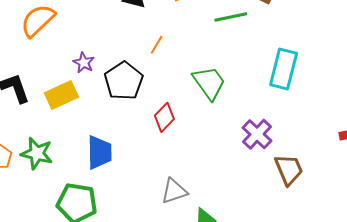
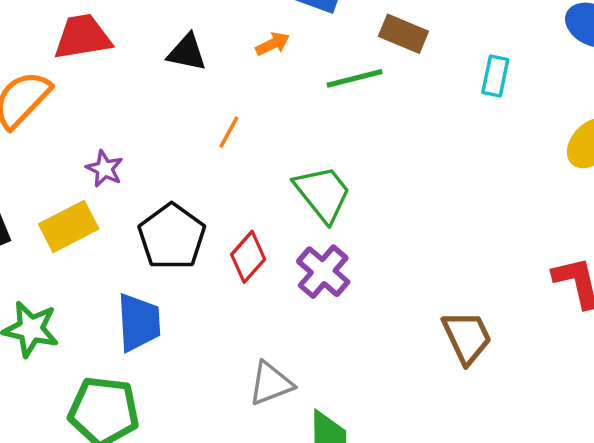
cyan rectangle: (284, 69) -> (495, 76), moved, size x0.6
black pentagon: (124, 81) -> (172, 237), moved
purple cross: (257, 134) -> (323, 272), moved

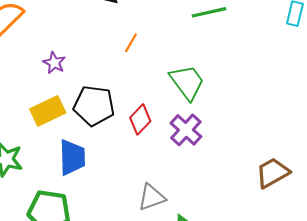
yellow rectangle: (69, 226) -> (48, 111), moved
black pentagon: (172, 237) -> (94, 106), turned -30
brown trapezoid: (467, 337) -> (273, 173), turned -96

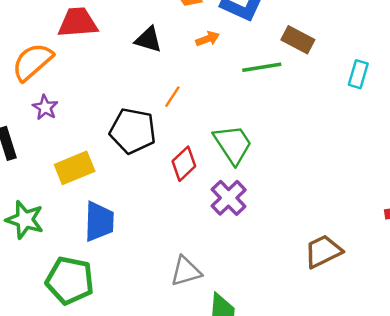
purple star: (54, 63) -> (45, 107), moved
black pentagon: (94, 106) -> (133, 131), moved
red diamond: (140, 119) -> (184, 164), moved

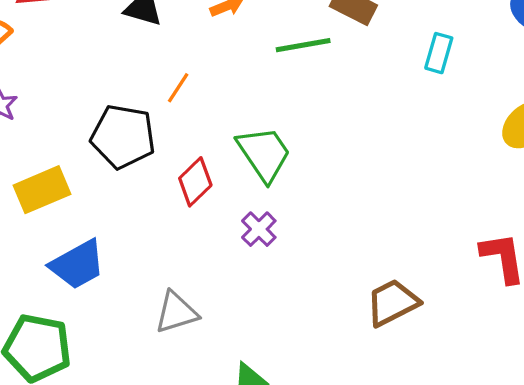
purple cross: (229, 198) -> (259, 229), size x0.7
blue trapezoid: (99, 222) -> (77, 265), turned 60
gray triangle: (186, 271) -> (176, 312), moved

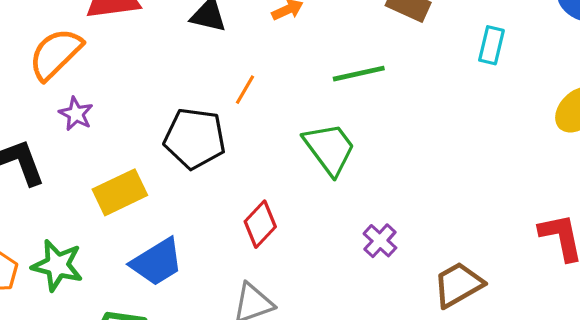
green line: (303, 45) -> (359, 74), moved
red diamond: (195, 182) -> (260, 224), moved
purple cross: (259, 229) -> (380, 241), moved

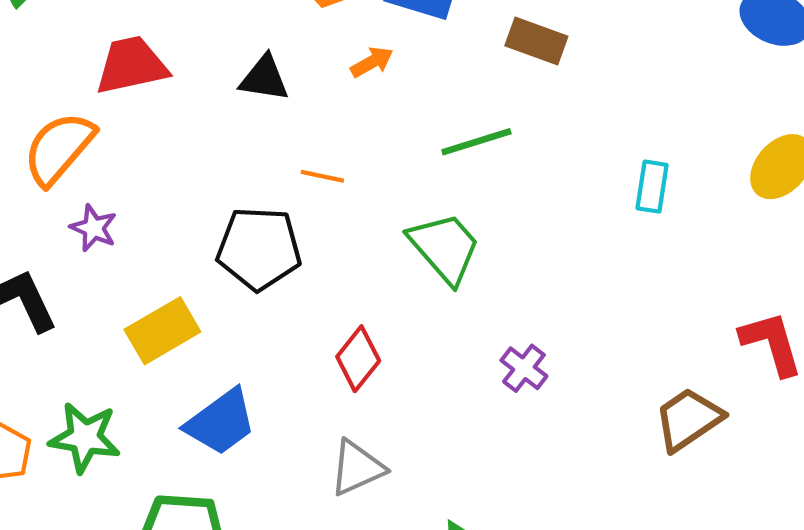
cyan rectangle: (491, 45) -> (652, 187), moved
orange line: (245, 90) -> (322, 176), turned 76
brown trapezoid: (458, 285) -> (688, 419), moved

